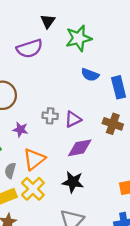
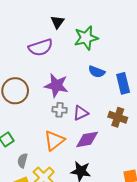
purple star: (20, 130) -> (56, 85), moved, size x1.6
orange triangle: (34, 159) -> (54, 140), moved

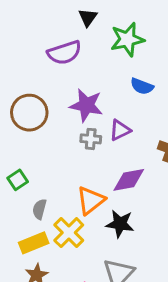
purple triangle: (81, 113) -> (120, 130), moved
orange triangle: (54, 140) -> (91, 200), moved

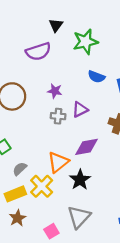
purple star: (86, 105) -> (55, 91), size x0.6
gray semicircle: (40, 209) -> (20, 169), turned 32
black star: (120, 224) -> (80, 180), turned 30

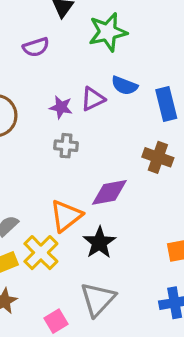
purple semicircle: (38, 52) -> (36, 47), size x0.7
purple triangle: (80, 110) -> (93, 99), moved

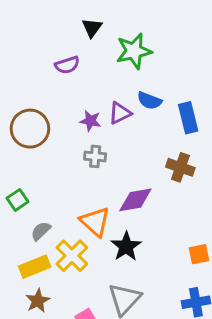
orange triangle: (66, 216) -> (95, 222), turned -40

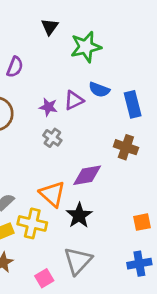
purple semicircle: (67, 65) -> (15, 67), moved, turned -50
gray cross: (95, 156) -> (52, 138), turned 30
yellow cross: (72, 256) -> (32, 223), turned -32

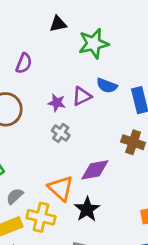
black triangle: (50, 27) -> (58, 24), turned 42

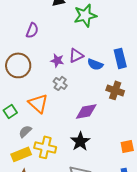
blue semicircle: (107, 86) -> (95, 64), moved
orange triangle: (61, 188) -> (38, 103), moved

